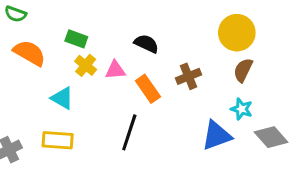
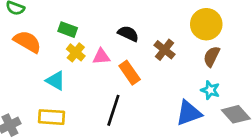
brown cross: (188, 76) -> (165, 50), moved, turned -30

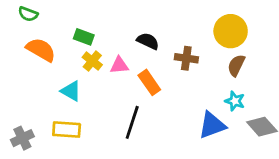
brown cross: (165, 50) -> (186, 58), turned -30

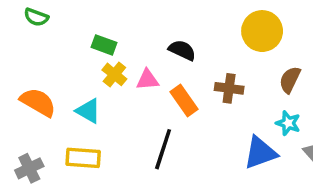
yellow circle: (231, 31) -> (262, 31), moved
orange semicircle: (41, 50) -> (38, 102), moved
brown cross: (186, 58) -> (229, 88), moved

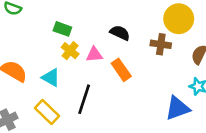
brown cross: (229, 88) -> (161, 44), moved
black line: (163, 149) -> (84, 99), moved
yellow rectangle: (83, 158) -> (47, 112), turned 40

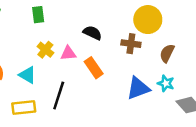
green rectangle: (62, 29) -> (38, 15), moved, turned 63
blue triangle: (177, 108) -> (138, 88), moved
yellow rectangle: (47, 112) -> (24, 107), turned -50

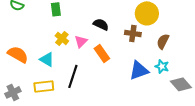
pink triangle: (68, 53) -> (81, 41), turned -40

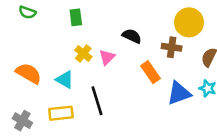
orange rectangle: (102, 53) -> (150, 72), moved
black line: (73, 76) -> (97, 101), turned -35
gray cross: (13, 92) -> (22, 121), turned -35

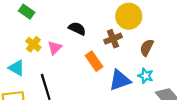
green rectangle: (76, 17) -> (27, 12), turned -48
brown cross: (172, 47) -> (113, 39), turned -30

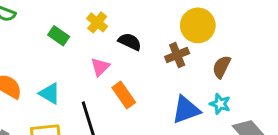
green rectangle: (27, 12) -> (59, 36), moved
yellow cross: (33, 44) -> (97, 22), moved
orange rectangle: (94, 61) -> (124, 95), moved

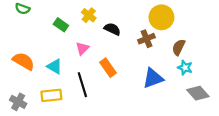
pink triangle: (100, 67) -> (82, 48), moved
cyan star: (220, 104) -> (185, 68), moved

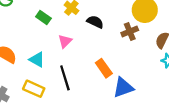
orange rectangle: (108, 68) -> (104, 68), moved
blue triangle: (153, 78) -> (123, 88), moved
yellow rectangle: (51, 95) -> (34, 89), turned 30

